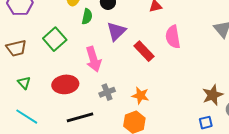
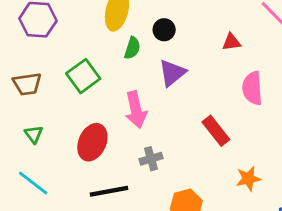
red rectangle: (144, 51) -> (216, 131), moved
red ellipse: (65, 84) -> (92, 142), turned -65
orange star: (140, 96) -> (248, 179), moved, turned -30

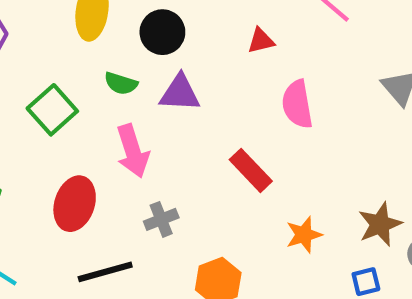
black circle: (164, 30) -> (162, 32), size x1.4
green semicircle: (132, 48) -> (121, 83), moved, turned 95
purple triangle: (172, 73) -> (180, 93), turned 48

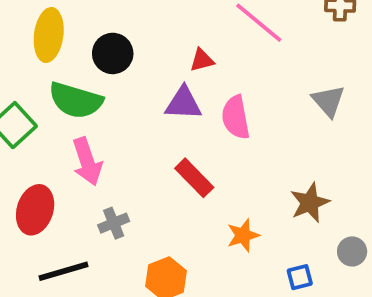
green semicircle: (121, 83) -> (76, 100), size x1.8
purple triangle: (180, 93) -> (183, 103), moved
brown star: (380, 224) -> (310, 203), moved

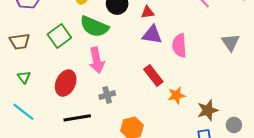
red triangle: (202, 60) -> (147, 12), moved
brown star: (310, 203) -> (208, 110), moved
orange star: (243, 235) -> (176, 95), moved

